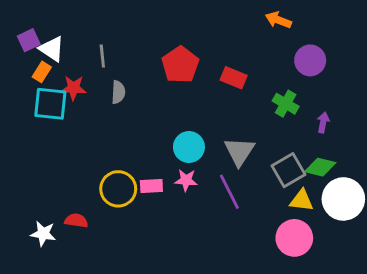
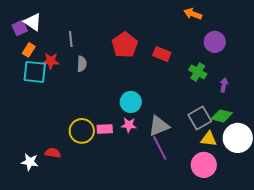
white triangle: (52, 49) -> (33, 22), moved
gray triangle: (239, 151) -> (159, 126), moved, turned 35
purple line: (229, 192) -> (160, 148), moved

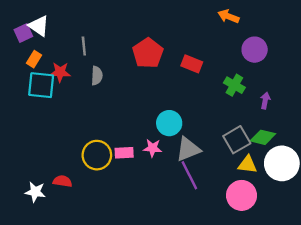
cyan circle: (131, 102) -> (169, 123), moved

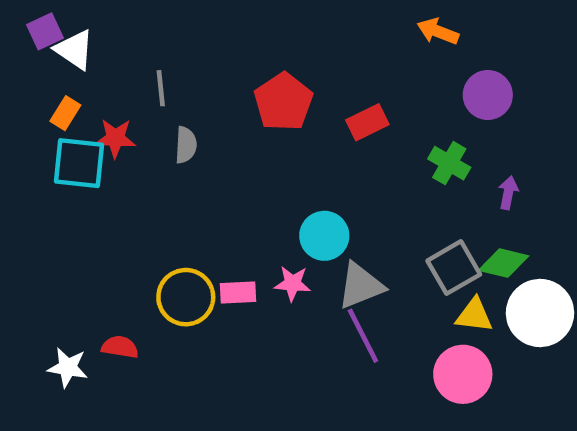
purple square: (23, 33) -> (45, 31), moved
red rectangle: (192, 64) -> (367, 122), turned -48

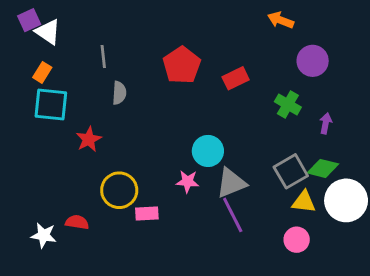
red star: (115, 138) -> (89, 139), moved, turned -30
pink rectangle: (238, 293) -> (147, 214), moved
pink circle: (463, 374) -> (297, 240), size x0.7

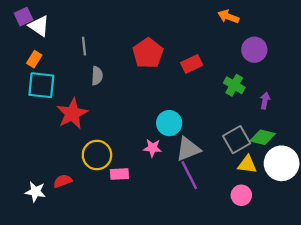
red star: (89, 139) -> (72, 114), size x1.5
red semicircle: (77, 222) -> (63, 181), turned -30

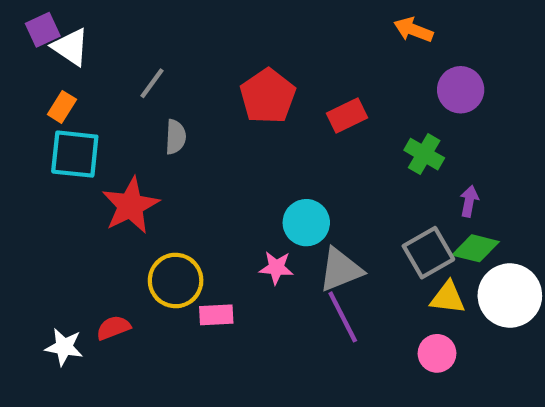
gray line: (84, 46) -> (152, 83), turned 42
purple arrow: (265, 101) -> (469, 201), moved

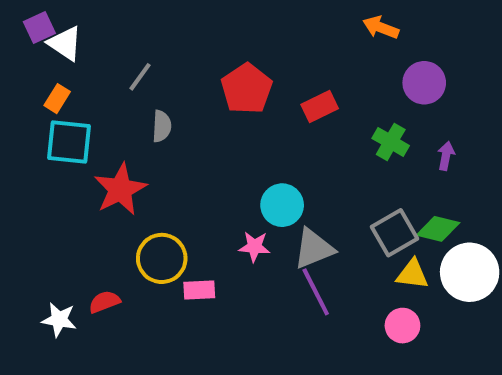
purple arrow: (469, 201) -> (446, 156), moved

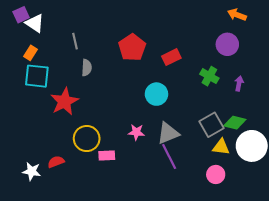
orange arrow: (381, 28) -> (237, 15), moved
gray line: (140, 77) -> (75, 41), turned -49
cyan circle: (282, 205) -> (156, 94), moved

